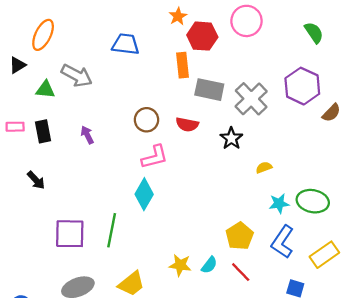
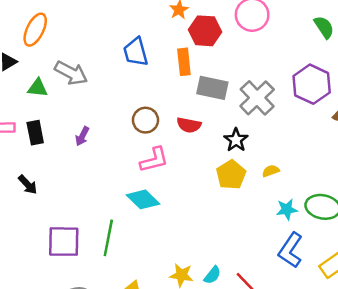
blue trapezoid: (126, 44) -> (136, 52), moved, turned -112
purple arrow: (87, 135) -> (82, 136), turned -126
cyan diamond: (144, 194) -> (143, 199), turned -76
yellow pentagon: (240, 236) -> (231, 175), moved

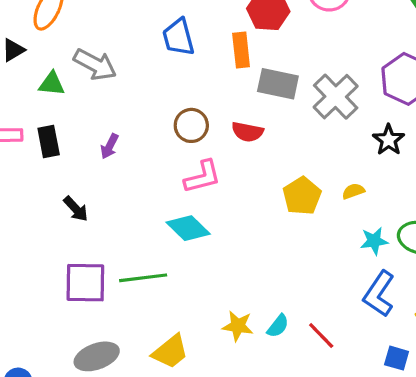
black star: (236, 140) -> (389, 140), moved
black arrow: (28, 185) -> (76, 209), moved
green line: (108, 238) -> (143, 278), turned 72

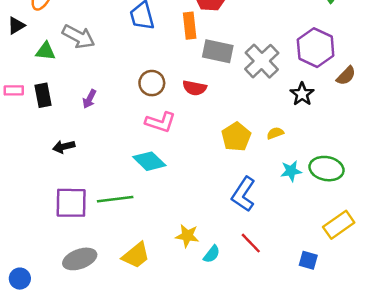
pink L-shape: (203, 177) -> (160, 122), turned 32
black arrow: (76, 209) -> (64, 147), turned 120
blue L-shape: (379, 294) -> (243, 194), moved
cyan semicircle: (278, 326) -> (212, 254), moved

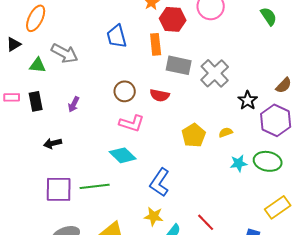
purple hexagon: (316, 48) -> (276, 120), moved
blue L-shape: (243, 194) -> (160, 182), moved

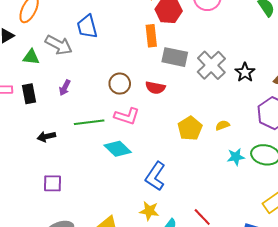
blue trapezoid: (117, 36) -> (87, 27), moved
black star: (248, 100) -> (245, 72), moved
purple arrow: (74, 104) -> (65, 88), moved
green line: (95, 186) -> (89, 122), moved
purple square: (59, 189) -> (52, 183), size x0.7

